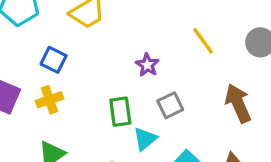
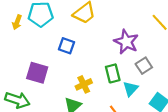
purple star: (147, 65) -> (126, 42), size x1.6
yellow cross: (49, 100) -> (84, 84), moved

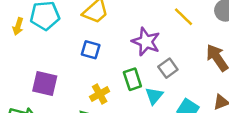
blue square: (67, 46) -> (91, 50), moved

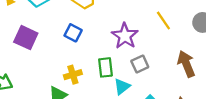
purple square: (45, 84) -> (26, 38), moved

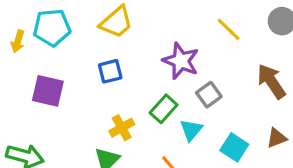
blue square: (73, 33) -> (110, 71), turned -30
green rectangle: (105, 67) -> (164, 109), turned 60

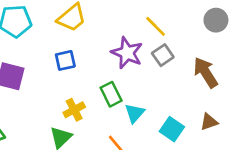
yellow line: (229, 29) -> (156, 26), moved
gray square: (209, 95) -> (163, 55), moved
green rectangle: (164, 109) -> (111, 94), turned -70

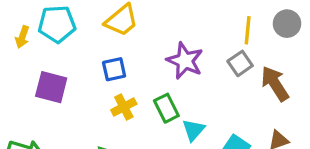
yellow line: (156, 26) -> (248, 30), moved, turned 50
gray square: (163, 55) -> (240, 63), moved
yellow cross: (74, 110) -> (124, 107), moved

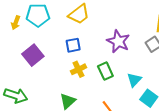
purple square: (51, 87) -> (33, 55), turned 35
cyan triangle: (193, 130) -> (134, 80), moved

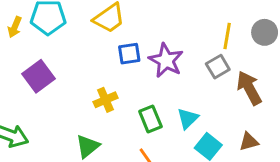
blue square: (73, 45) -> (129, 54), moved
green rectangle: (105, 71) -> (150, 119), moved

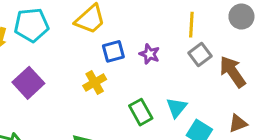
yellow line: (227, 36) -> (191, 25), moved
purple star: (166, 60) -> (150, 54), size x0.6
yellow cross: (105, 100) -> (95, 83), moved

